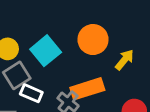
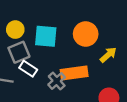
cyan square: (46, 51) -> (46, 36), turned 35

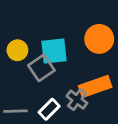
gray square: (19, 52) -> (41, 68), moved
white rectangle: (28, 69) -> (49, 109), moved, turned -66

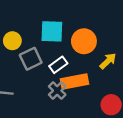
cyan square: (54, 51) -> (52, 31), moved
white rectangle: (49, 109) -> (58, 65), moved

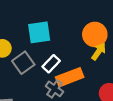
orange circle: (84, 41) -> (95, 34), moved

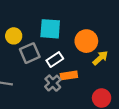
orange circle: (95, 34) -> (86, 41), moved
orange rectangle: (70, 77) -> (69, 75), size x0.7

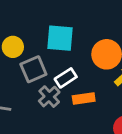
gray cross: (53, 83) -> (49, 97), moved

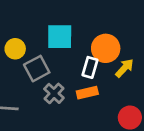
white rectangle: (66, 78) -> (90, 67), moved, turned -36

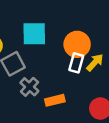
white rectangle: (90, 67) -> (76, 63), moved
orange rectangle: (87, 93) -> (55, 100), moved

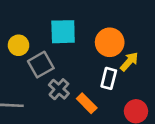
white rectangle: (76, 63) -> (109, 78), moved
orange rectangle: (55, 100) -> (87, 103), turned 60

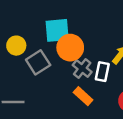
orange circle: (110, 42) -> (70, 48), moved
gray cross: (59, 89) -> (82, 69), moved

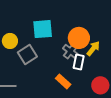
orange circle: (70, 48) -> (79, 38), moved
gray cross: (82, 69) -> (70, 51), moved

